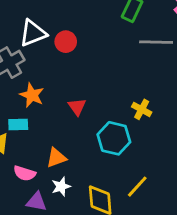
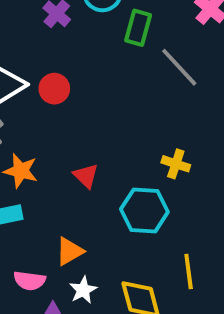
gray line: (156, 42) -> (179, 67), turned 56
yellow line: (137, 187) -> (189, 271), turned -40

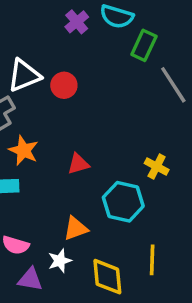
red triangle: (86, 176) -> (78, 164), turned 50
orange triangle: (70, 251) -> (76, 228), moved

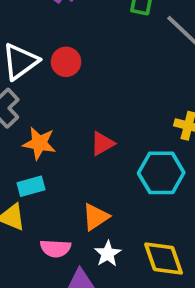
orange triangle: (76, 228) -> (96, 217), moved

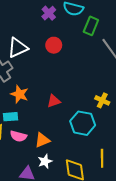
red circle: (66, 62) -> (54, 45), moved
pink semicircle: (55, 248) -> (18, 136), moved

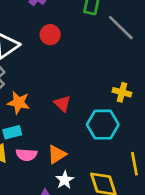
red triangle: (54, 101) -> (62, 104), turned -48

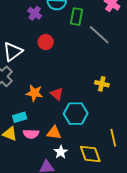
orange star: (19, 103) -> (34, 93), moved
cyan hexagon: (103, 125) -> (76, 114), moved
orange triangle: (57, 154) -> (54, 133), turned 42

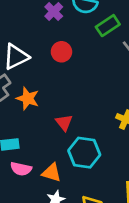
green rectangle: (76, 17) -> (108, 26), turned 36
orange star: (34, 93) -> (28, 98), moved

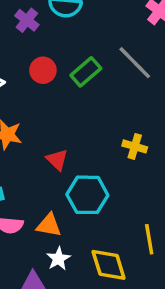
green rectangle: (108, 26) -> (86, 72), moved

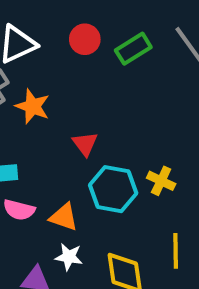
yellow cross: (135, 146) -> (161, 181), moved
white star: (58, 259) -> (69, 257), turned 30

